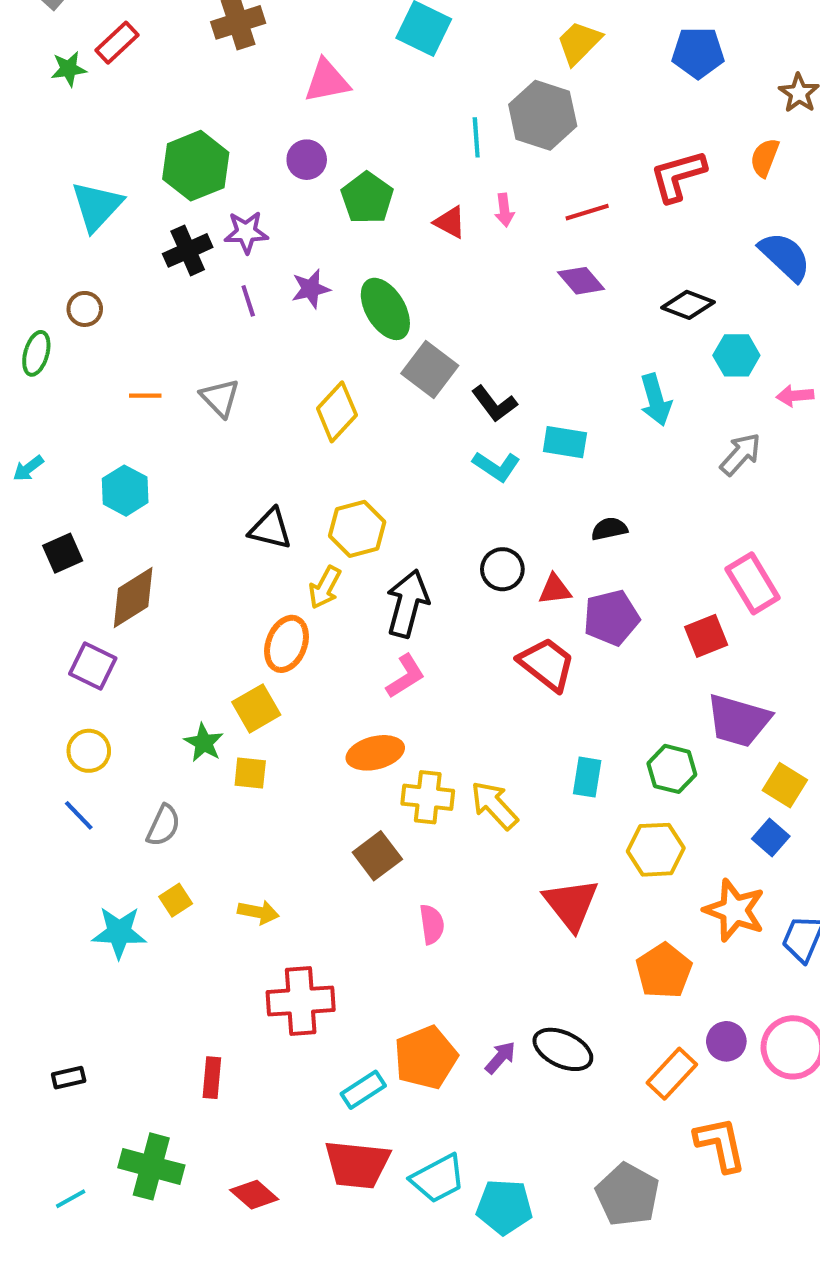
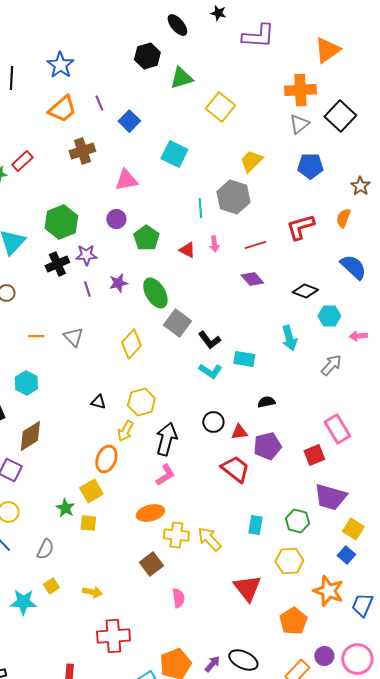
black triangle: (270, 529) -> (98, 402), size x0.7

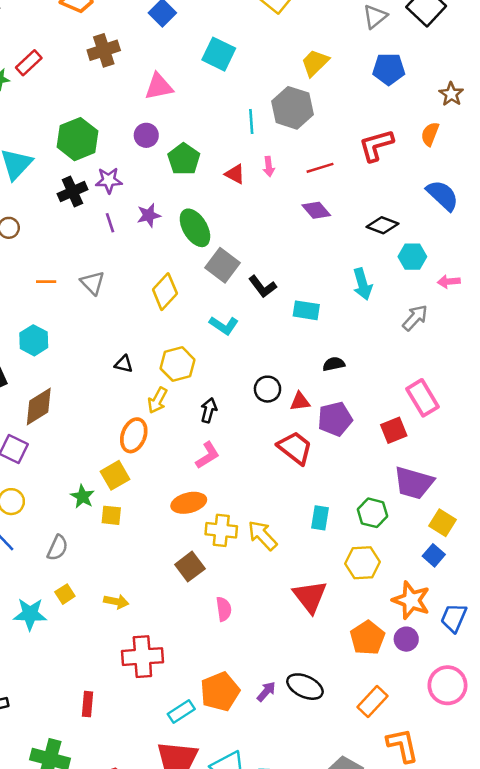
cyan L-shape: (210, 371) -> (224, 325), moved
black arrow: (166, 439) -> (209, 410), size x0.6
purple circle: (324, 656) -> (406, 639), moved

